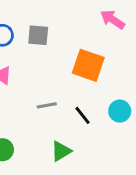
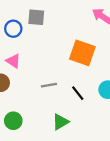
gray square: (38, 35) -> (36, 17), moved

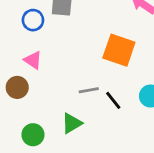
gray line: (49, 85) -> (89, 90), moved
green triangle: (60, 122) -> (72, 123), moved

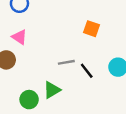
orange square: (119, 50) -> (92, 29), size x0.6
green circle: (33, 135) -> (29, 100), moved

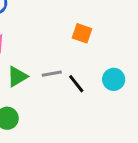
green triangle: (52, 90) -> (17, 76), moved

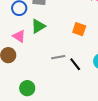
green triangle: (17, 76) -> (38, 26), moved

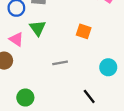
green triangle: (38, 26) -> (38, 28), turned -35
black line: (75, 64) -> (89, 96), moved

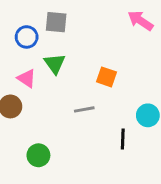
orange square: (84, 31) -> (106, 77), moved
black line: (89, 96) -> (123, 139), moved, turned 40

